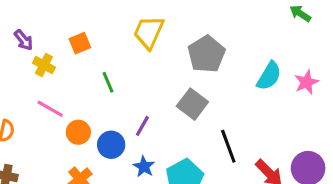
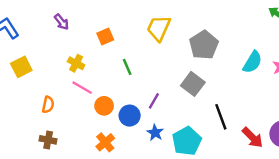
purple arrow: (24, 40) -> (61, 22), moved
yellow cross: (44, 65) -> (76, 63), moved

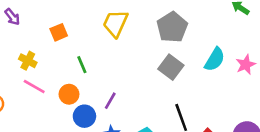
gray pentagon: (204, 45) -> (172, 27), moved
gray square: (193, 84) -> (171, 67), moved
orange circle: (104, 106) -> (69, 94), moved

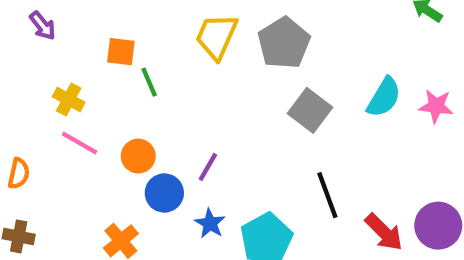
gray pentagon: (172, 27) -> (284, 43), moved
orange square: (59, 32) -> (121, 52), turned 30
green line: (82, 65) -> (149, 82), moved
pink star: (246, 65) -> (436, 106), turned 30

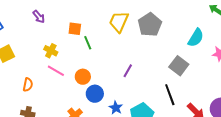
cyan semicircle: (384, 97) -> (196, 38), moved
gray square: (310, 110) -> (179, 66), moved
purple line: (208, 167) -> (128, 71), moved

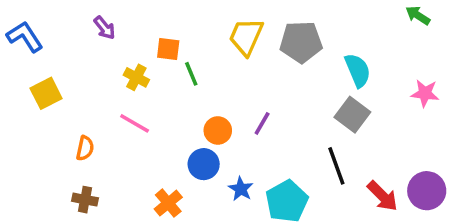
gray pentagon: (150, 25) -> (301, 42), turned 30
cyan semicircle: (196, 38) -> (358, 70), moved, turned -54
yellow cross: (51, 51) -> (136, 77), moved
orange circle: (83, 77) -> (218, 130), moved

